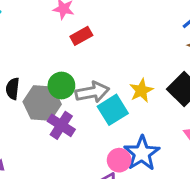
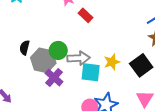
red rectangle: (81, 36) -> (86, 15), moved, turned 64
cyan square: (113, 110) -> (91, 72), turned 30

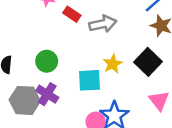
gray arrow: (78, 58) -> (103, 24), moved
gray hexagon: (43, 60) -> (25, 100), moved

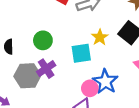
purple cross: (47, 94) -> (46, 69), turned 30

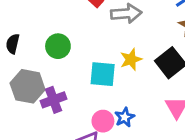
purple cross: (46, 69) -> (53, 100), moved
blue star: (105, 82) -> (125, 117), size x0.6

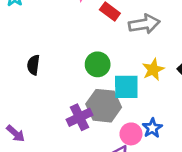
green circle: (58, 46) -> (98, 64), moved
gray hexagon: (28, 86) -> (104, 106), moved

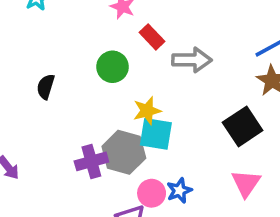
green circle: (98, 64) -> (113, 67), moved
yellow star: (153, 70) -> (147, 111), moved

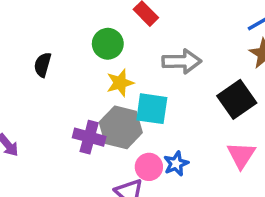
gray arrow: (192, 60) -> (182, 61), moved
yellow star: (147, 111) -> (120, 83), moved
purple cross: (91, 161) -> (89, 137), turned 32

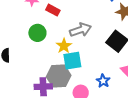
yellow star: (120, 83) -> (64, 46), moved
blue star: (176, 164) -> (103, 81), moved

